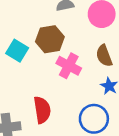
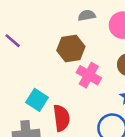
cyan square: (17, 51) -> (37, 100), moved

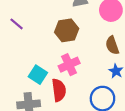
pink cross: (89, 75) -> (69, 65), moved, turned 36

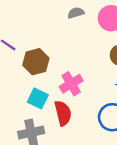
brown hexagon: (67, 30) -> (36, 62), moved

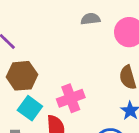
brown hexagon: (36, 62) -> (22, 76), moved

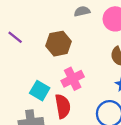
brown hexagon: (22, 76) -> (58, 44), moved

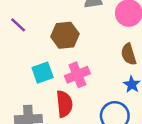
cyan square: (40, 91) -> (43, 73), moved, turned 36

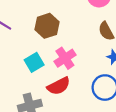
red semicircle: (64, 104) -> (59, 86), turned 80

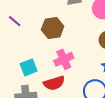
cyan square: (34, 62) -> (29, 67), moved

